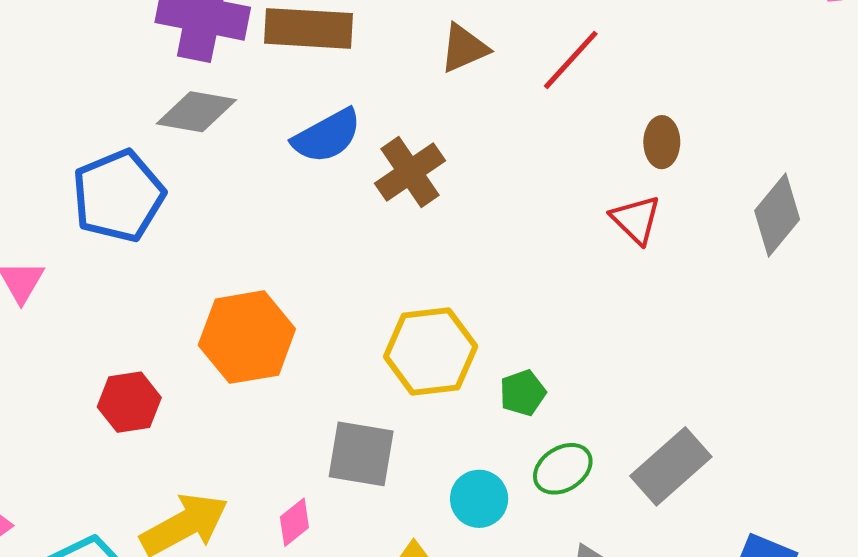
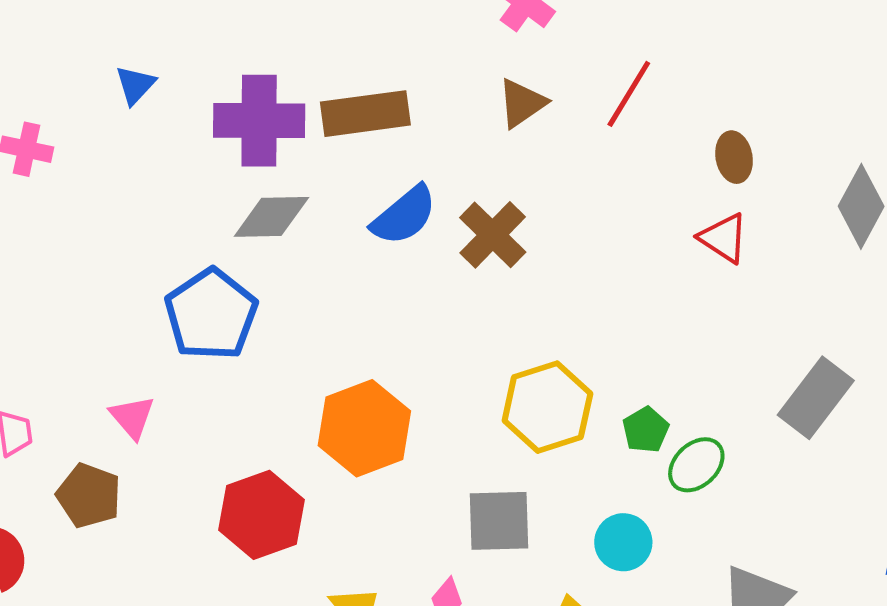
red hexagon: (129, 402) -> (262, 515), size x1.4
gray rectangle: (671, 466) -> (816, 398), moved
green ellipse: (563, 469) -> (696, 465), moved

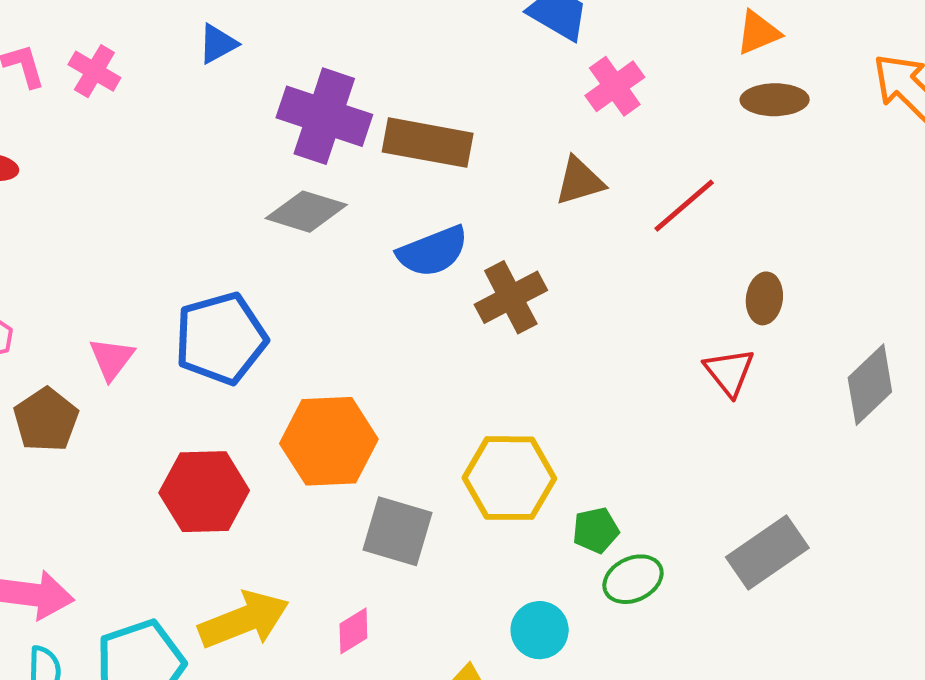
blue pentagon: (211, 314) -> (221, 338), moved
gray square: (499, 521) -> (397, 531), moved

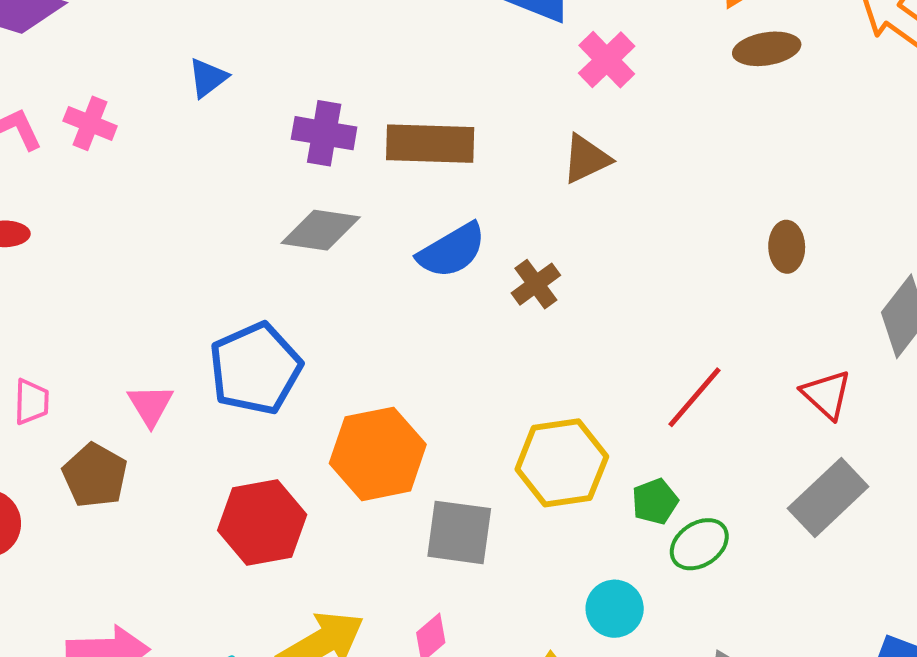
purple cross: (324, 116) -> (324, 133), size x0.7
red line: (684, 206) -> (694, 397), moved
brown cross: (511, 297) -> (536, 284), size x0.7
red triangle: (729, 372) -> (826, 395), moved

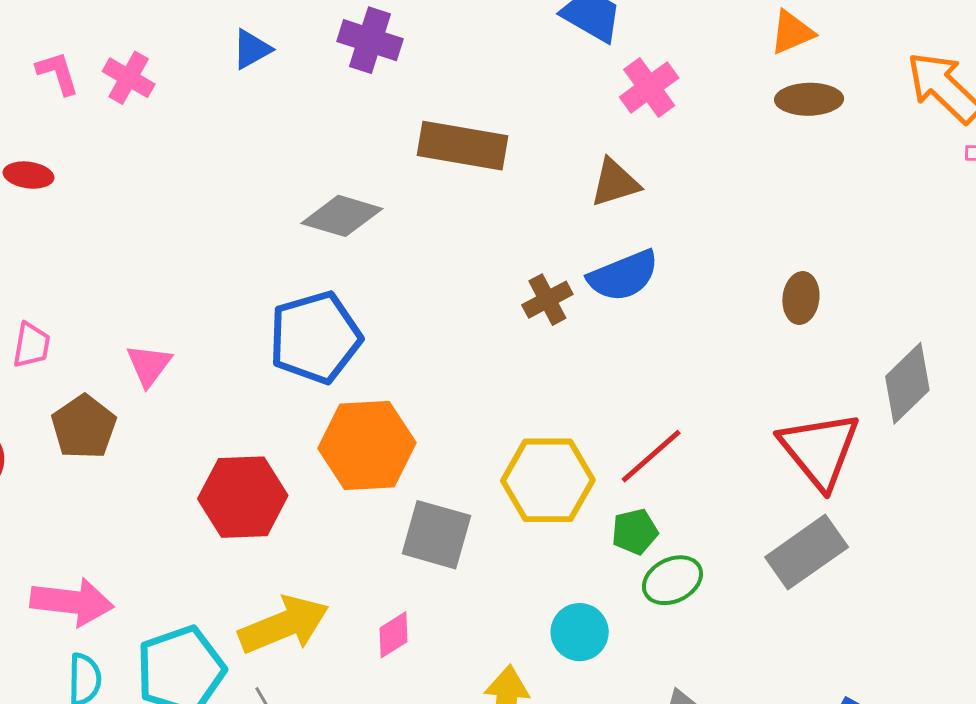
purple cross: (324, 133) -> (370, 40), moved
blue semicircle: (452, 251) -> (623, 276), moved
blue pentagon: (255, 369) -> (315, 337), moved
red triangle: (826, 395) -> (820, 450), size x1.6
red line: (694, 397) -> (651, 456), moved

